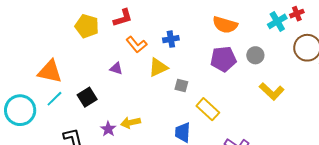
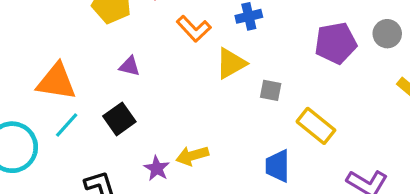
purple triangle: (116, 68) -> (130, 66), moved

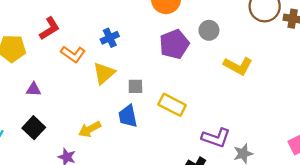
yellow arrow: (192, 156) -> (90, 129), moved
blue trapezoid: (278, 166) -> (128, 116), moved

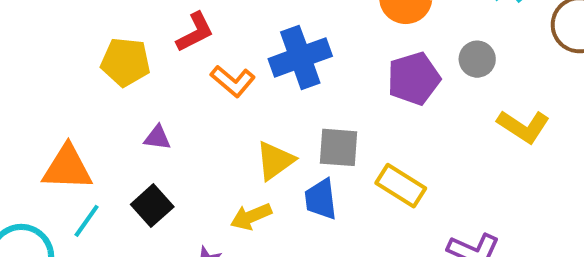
blue cross: (110, 38) -> (300, 57), size x1.8
yellow triangle: (104, 73) -> (275, 161), moved
gray square: (135, 86) -> (339, 147), size x1.5

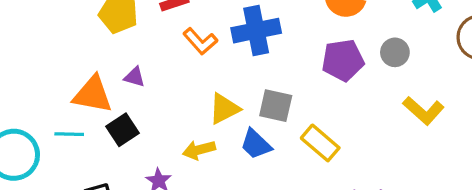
orange triangle: (67, 168) -> (93, 94), moved
blue trapezoid: (321, 199) -> (256, 144), turned -48
cyan line: (87, 221) -> (69, 134), turned 48

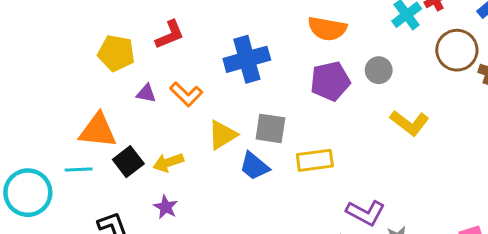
orange L-shape: (200, 41) -> (186, 94), moved
purple triangle: (135, 77) -> (146, 93), moved
yellow rectangle: (320, 143) -> (315, 160), turned -44
yellow arrow: (199, 150) -> (168, 162), moved

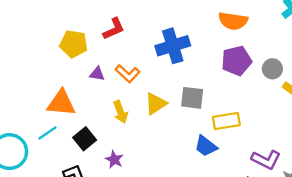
gray circle: (379, 70) -> (272, 69), moved
black square: (128, 162) -> (85, 139), moved
yellow arrow: (168, 162) -> (120, 112), moved, turned -90
blue trapezoid: (254, 166) -> (206, 146), moved
cyan line: (79, 169) -> (47, 133), turned -30

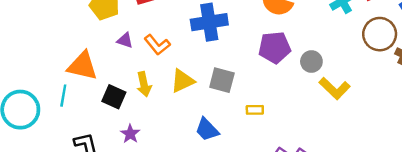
yellow rectangle: (226, 121) -> (255, 110), size x0.6
cyan line: (47, 133) -> (63, 96), turned -54
black square: (85, 139) -> (114, 97), moved, turned -35
blue trapezoid: (206, 146) -> (207, 130), moved

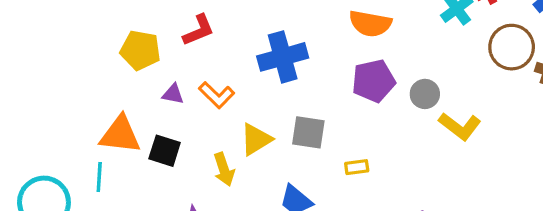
yellow arrow: (144, 84) -> (224, 169), moved
black square: (114, 97) -> (165, 151), moved

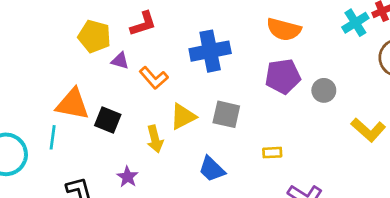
purple triangle: (173, 94) -> (120, 61), moved
yellow L-shape: (460, 126) -> (368, 130), moved
yellow rectangle: (357, 167) -> (272, 153), moved

